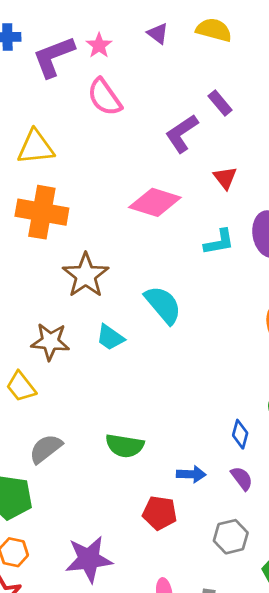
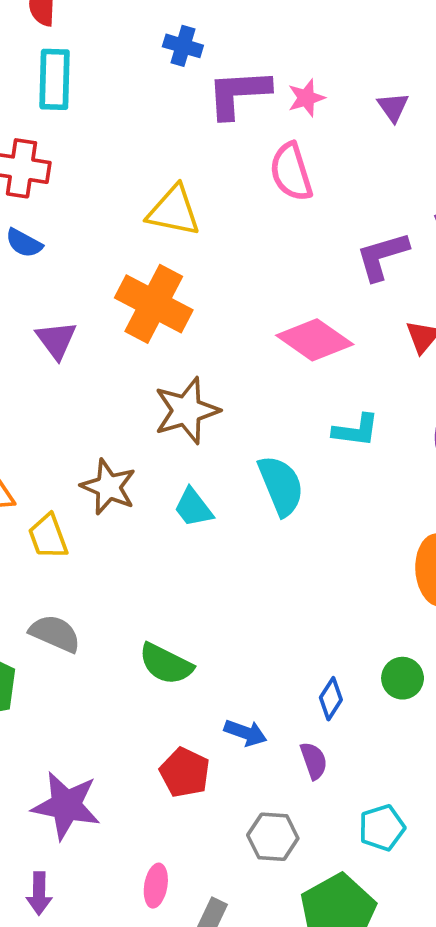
cyan L-shape: (219, 242) -> (356, 430), moved
gray semicircle: (46, 449) -> (55, 633), turned 44

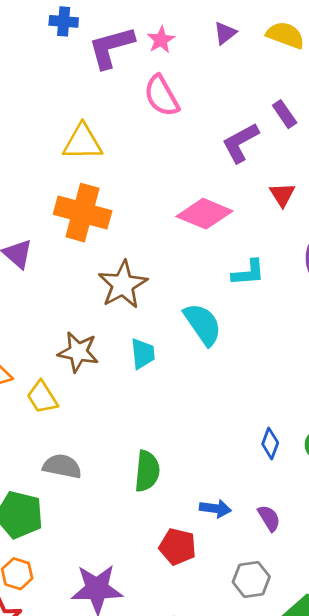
purple triangle: (393, 107) -> (225, 33), turned 40
cyan trapezoid: (193, 508) -> (143, 354), turned -136
green semicircle: (166, 664) -> (147, 471), turned -99
blue diamond: (331, 699) -> (270, 443), moved

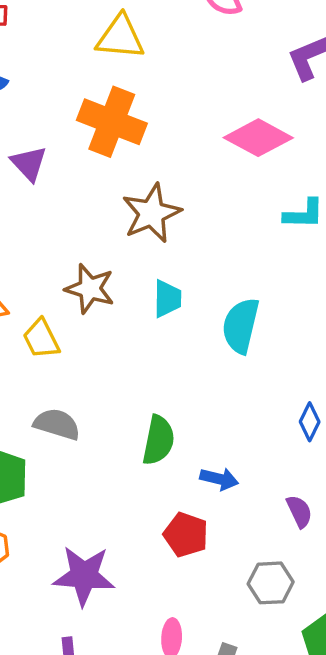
cyan semicircle: (203, 324) -> (241, 326), moved, turned -138
blue arrow: (215, 509) -> (219, 479), moved

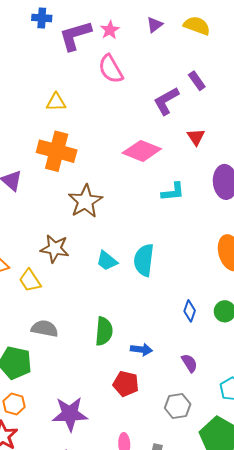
yellow triangle: (120, 37) -> (56, 102), size x0.7
cyan trapezoid: (167, 299) -> (107, 261), moved, turned 135

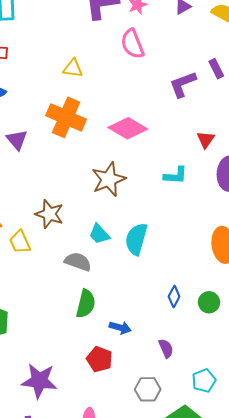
red triangle: (196, 137) -> (206, 139), moved
pink diamond: (142, 151) -> (128, 128), moved
brown star: (85, 201) -> (109, 179), moved
gray semicircle: (45, 329) -> (78, 262), moved

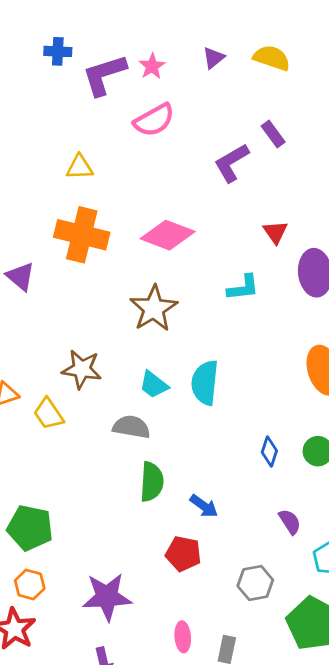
pink semicircle: (132, 44) -> (154, 120), turned -88
blue arrow: (120, 328) -> (204, 506), turned 30
purple semicircle: (166, 348) -> (290, 522), moved

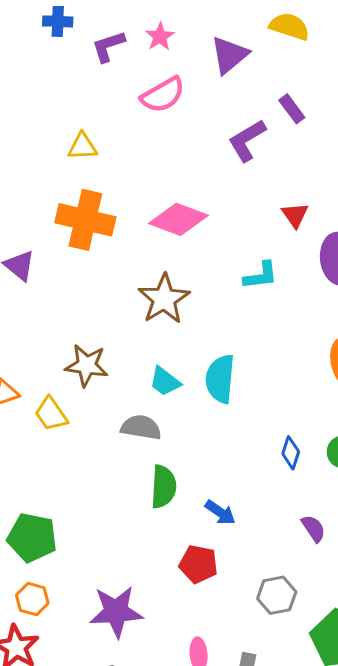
purple triangle: (214, 58) -> (229, 55), moved, size x1.6
purple L-shape: (104, 75) -> (108, 46), size x0.7

